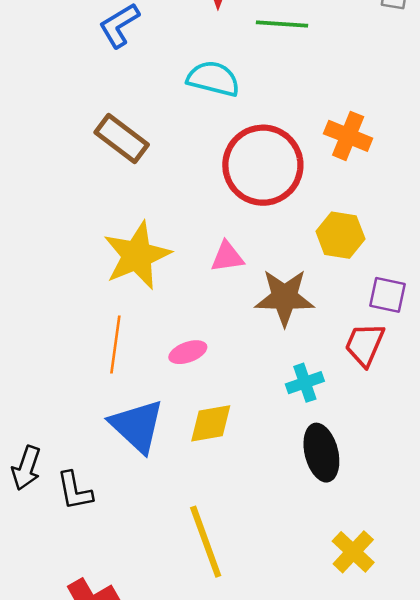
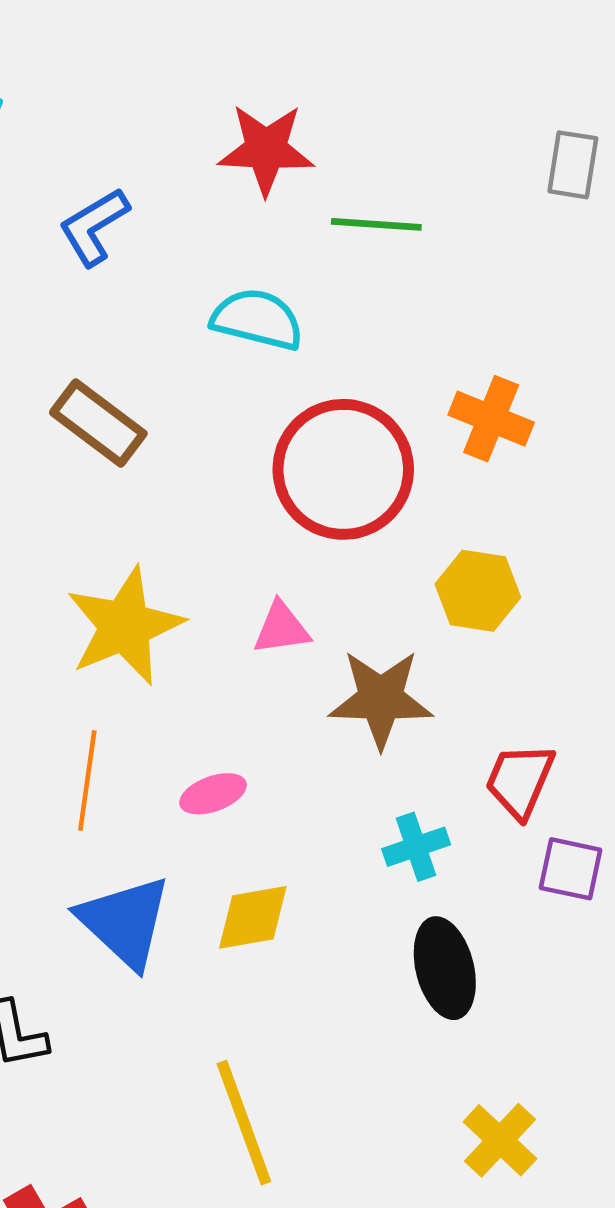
purple square: (388, 295) -> (571, 869), moved

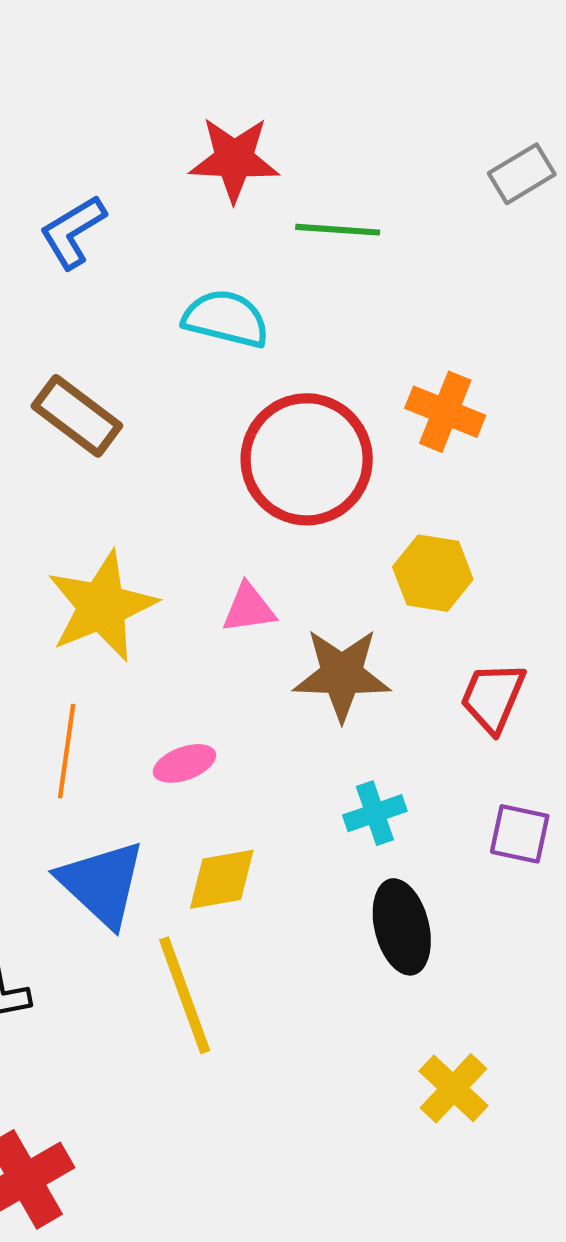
gray rectangle: (573, 165) -> (522, 174), turned 50
red trapezoid: (520, 781) -> (493, 697), moved
yellow line: (244, 1123) -> (185, 995), moved

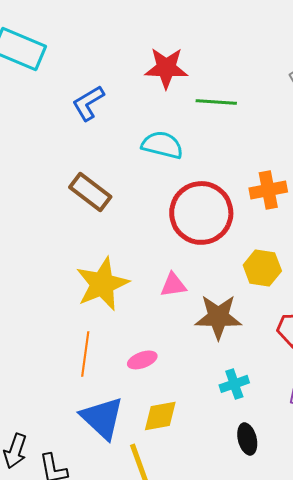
orange cross: (445, 412) -> (268, 190), turned -33
black ellipse: (402, 927) -> (247, 439), size x0.7

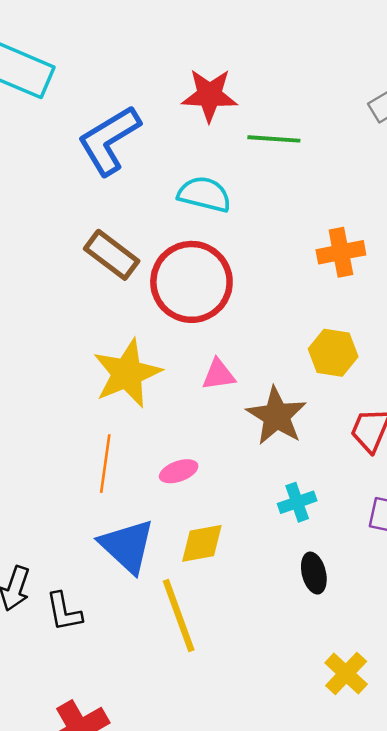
blue L-shape: (88, 103) -> (109, 140), size x1.5
red circle: (201, 213) -> (191, 282), moved
brown star: (218, 317) -> (277, 416), turned 30

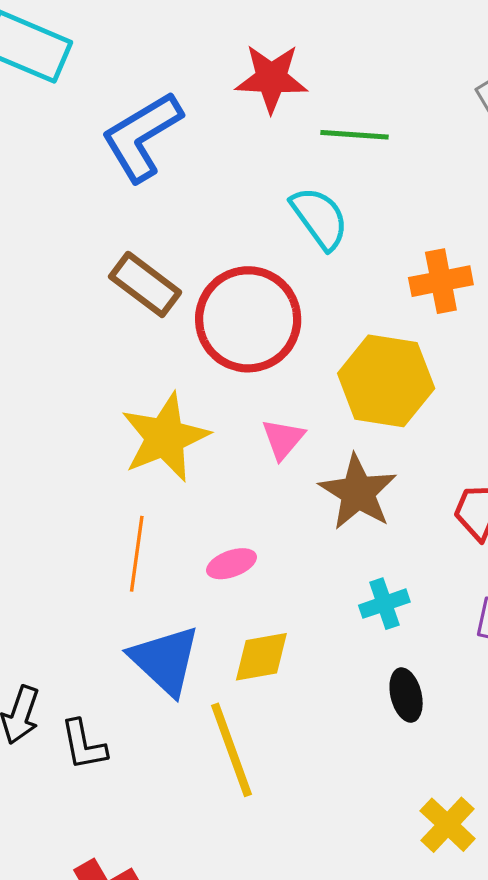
cyan semicircle: (204, 194) -> (320, 218), moved, turned 40
yellow hexagon: (333, 353) -> (386, 381), moved, size x1.5
pink triangle: (219, 375) -> (283, 439), turned -42

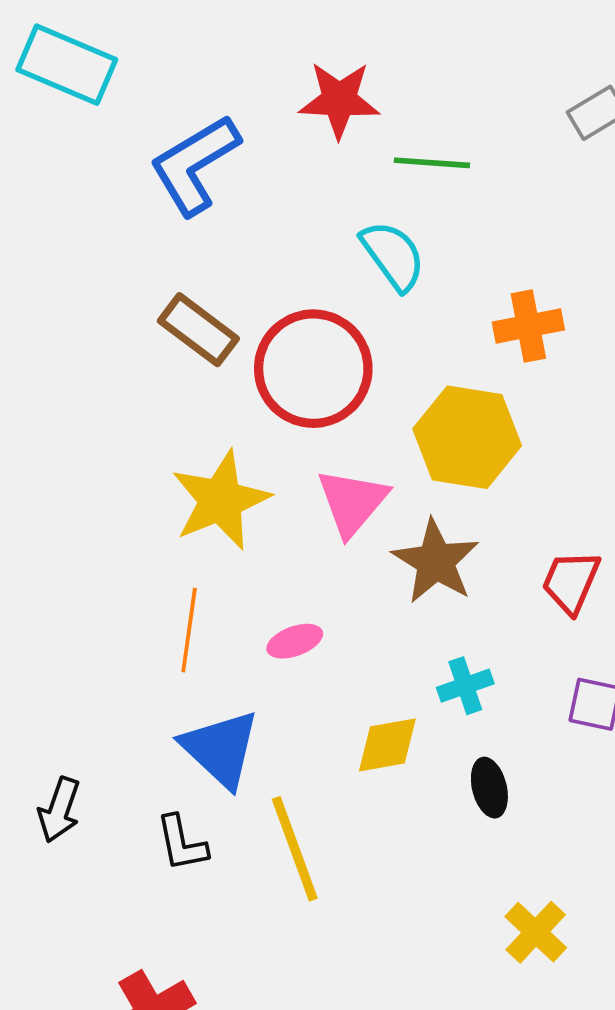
pink triangle: (283, 439) -> (352, 502), size x1.5
yellow diamond: (261, 657) -> (387, 745), moved
black L-shape: (84, 745) -> (182, 843), moved

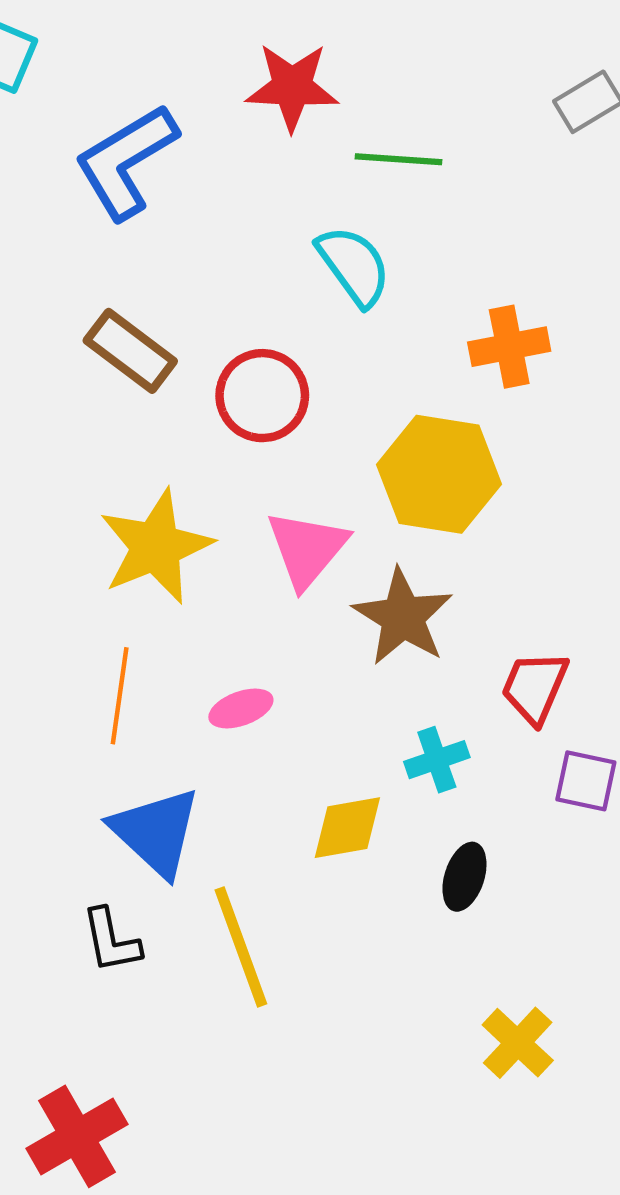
red circle: (313, 369) -> (262, 396), size x0.7
red trapezoid: (571, 582) -> (535, 687), moved
black ellipse: (489, 788) -> (464, 877), turned 32

